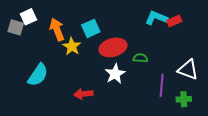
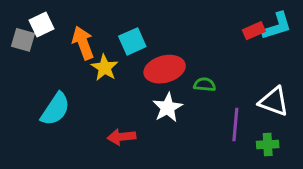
cyan L-shape: (156, 18) -> (277, 26), moved, turned 140

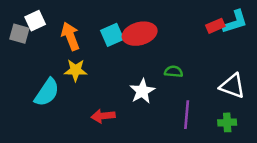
yellow star: (105, 68) -> (76, 70), moved, turned -30
red ellipse: (165, 69) -> (140, 34), moved
purple line: (235, 125) -> (187, 115), moved

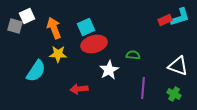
red ellipse: (140, 34) -> (94, 44), moved
green cross: (227, 122) -> (174, 94), turned 32

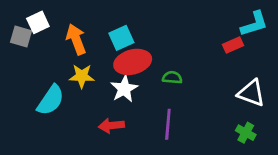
red rectangle: (165, 20) -> (233, 45), moved
green semicircle: (133, 55) -> (172, 78), moved
white star: (109, 70) -> (124, 89), moved
purple line: (143, 88) -> (168, 124), moved

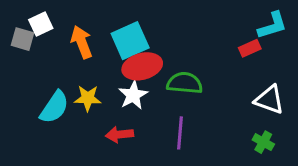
cyan square: (121, 38) -> (130, 41), size x1.4
yellow star: (82, 76) -> (88, 98), moved
green semicircle: (172, 78) -> (185, 83), size x1.6

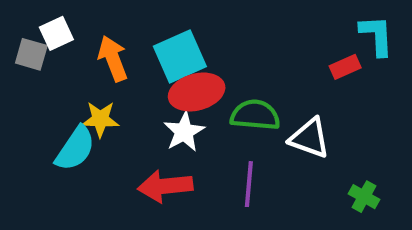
cyan L-shape: (272, 25) -> (377, 35), turned -76
yellow star: (88, 98) -> (100, 119), moved
white triangle: (269, 100) -> (310, 138), moved
red arrow: (119, 134) -> (165, 186), size x1.4

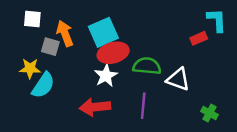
white square: (56, 33) -> (32, 19), turned 30
gray square: (31, 54) -> (50, 47), moved
yellow star: (100, 119) -> (30, 68), moved

